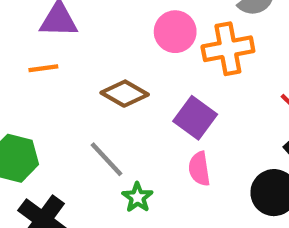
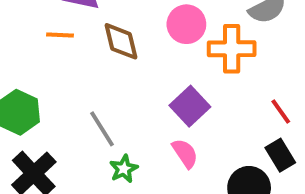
brown diamond: (125, 94) -> (121, 41), moved, turned 36
pink semicircle: (199, 169) -> (185, 153), turned 144

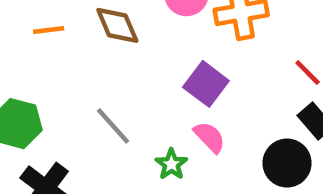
green star: (124, 169) -> (171, 164), moved

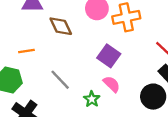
orange line: (49, 30) -> (26, 51), moved

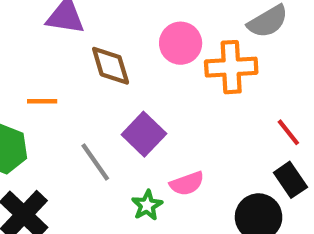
purple square: (109, 56) -> (144, 134), moved
pink semicircle: (112, 84) -> (187, 184), turned 108

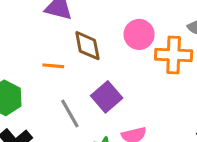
orange line: (42, 101) -> (53, 66), moved

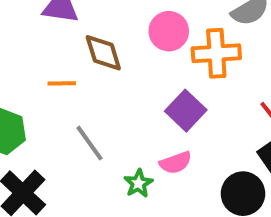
purple square: (107, 97) -> (186, 111), moved

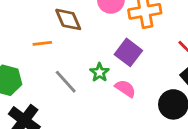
pink semicircle: (176, 163) -> (125, 88), turned -120
green star: (138, 183) -> (99, 72), moved

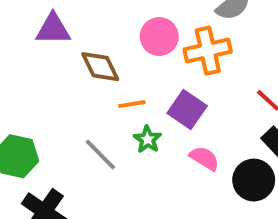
orange line: (42, 43) -> (132, 104), moved
pink semicircle: (125, 88) -> (204, 158), moved

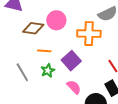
pink circle: (159, 37) -> (56, 20), moved
brown diamond: (100, 67) -> (33, 28), turned -70

